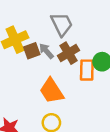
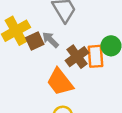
brown cross: (68, 53) -> (77, 57), moved

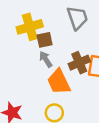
gray arrow: (50, 40) -> (46, 59), moved

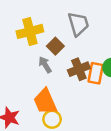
brown square: (45, 40) -> (55, 46), moved, turned -35
orange trapezoid: (59, 82) -> (45, 101), moved

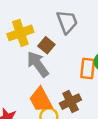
gray arrow: (45, 65) -> (38, 64), size x1.6
brown cross: (79, 69) -> (71, 102), moved

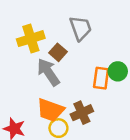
orange trapezoid: (41, 100) -> (50, 110), turned -44

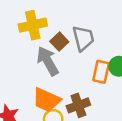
gray trapezoid: (80, 28) -> (83, 38), moved

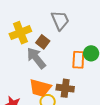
gray trapezoid: (83, 38) -> (60, 20), moved
brown cross: (78, 105) -> (65, 88), turned 36

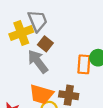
gray trapezoid: (60, 20) -> (38, 21), moved

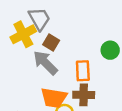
orange rectangle: (84, 64) -> (83, 71), moved

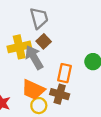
yellow cross: (23, 34) -> (19, 47), moved

